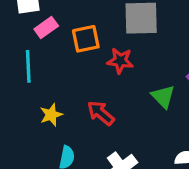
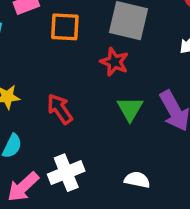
red star: (120, 61) -> (114, 62), moved

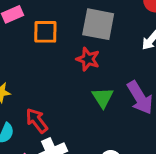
red arrow: (60, 109) -> (37, 121), moved

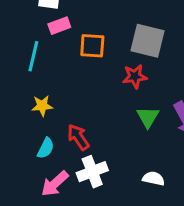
red star: (88, 59) -> (135, 76), turned -30

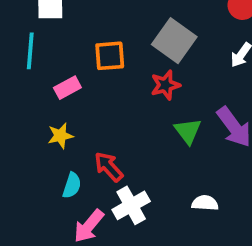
pink rectangle: (59, 26) -> (67, 88), moved
gray square: (147, 41) -> (174, 41), turned 30
cyan line: (33, 56) -> (30, 51), moved

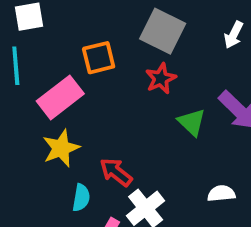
pink rectangle: (67, 88) -> (60, 97), size x1.6
yellow star: (60, 136) -> (61, 148), size x1.4

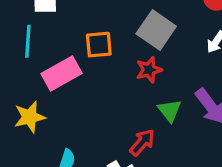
yellow star: (61, 148) -> (30, 117), moved
red arrow: (116, 172) -> (142, 142), moved, turned 84

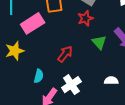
red arrow: (142, 142) -> (65, 54), moved

